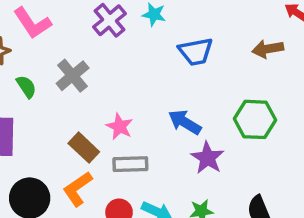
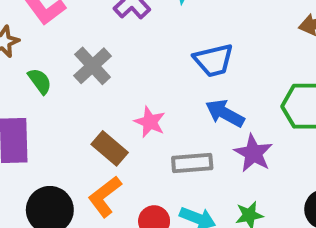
blue trapezoid: (196, 52) -> (214, 60), moved
gray rectangle: (130, 164) -> (192, 163), moved

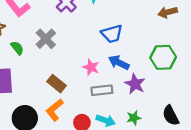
pink star: (150, 122) -> (91, 67), moved

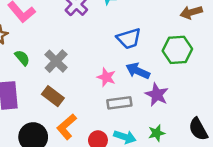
gray cross: (46, 39) -> (56, 61), moved
green hexagon: (163, 57) -> (177, 50), moved
brown rectangle: (56, 84) -> (53, 96), moved

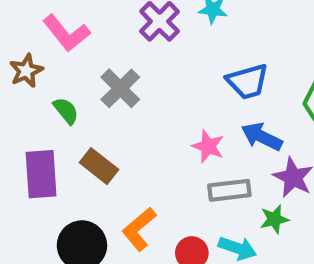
gray cross: (56, 61) -> (120, 88), moved
brown rectangle: (53, 96) -> (99, 166), moved
green star: (157, 133) -> (274, 219), moved

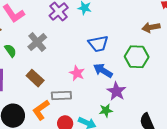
brown rectangle: (99, 166) -> (35, 78), moved
gray rectangle: (229, 190) -> (61, 95), moved

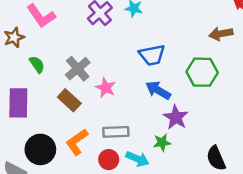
gray cross: (37, 42) -> (78, 69), moved
pink star: (77, 73) -> (106, 88), moved
gray rectangle: (61, 95) -> (116, 132), moved

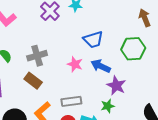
brown arrow: (221, 34) -> (145, 18), turned 84
gray cross: (78, 69) -> (37, 56), turned 30
pink star: (106, 88) -> (75, 64), moved

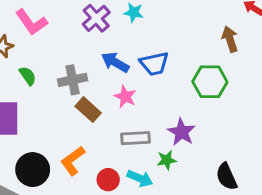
blue arrow: (101, 66) -> (115, 62), moved
brown rectangle: (33, 81) -> (88, 110), moved
gray rectangle: (71, 101) -> (135, 138), moved

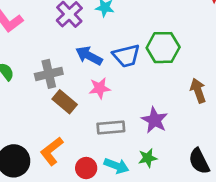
brown arrow: (230, 39) -> (198, 91), moved
green hexagon: (210, 82) -> (163, 48), moved
pink star: (125, 97) -> (100, 88), turned -30
green star: (167, 160) -> (148, 158), moved

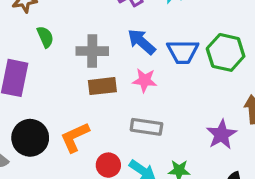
brown rectangle: (65, 102) -> (102, 86), turned -60
purple star: (155, 120) -> (222, 134), moved

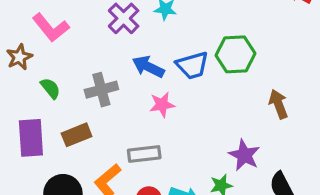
brown rectangle: (102, 86) -> (77, 135), moved
gray rectangle: (146, 127) -> (144, 154), moved
purple star: (222, 134) -> (244, 155), moved

